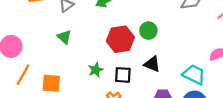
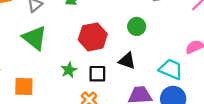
green circle: (148, 31) -> (137, 26), moved
green triangle: (64, 37) -> (35, 38), size x1.6

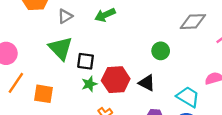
red hexagon: (93, 37) -> (116, 80), moved
black square: (97, 74) -> (86, 61), moved

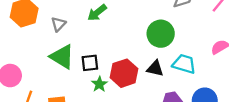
green circle: (161, 51) -> (161, 34), size x1.5
cyan trapezoid: (188, 97) -> (184, 64), moved

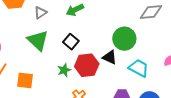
black square: (90, 63) -> (71, 42), moved, turned 35
black triangle: (155, 68) -> (110, 57), moved

